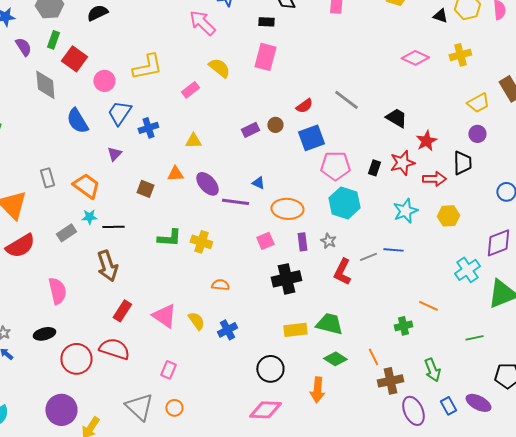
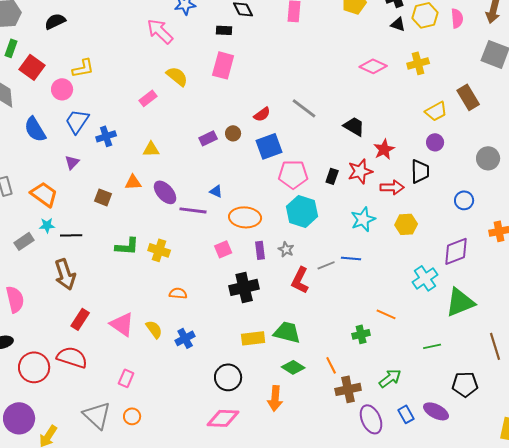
yellow L-shape: (147, 67) -> (83, 68), moved, size x0.7
green arrow: (432, 370) -> (390, 378), turned -105

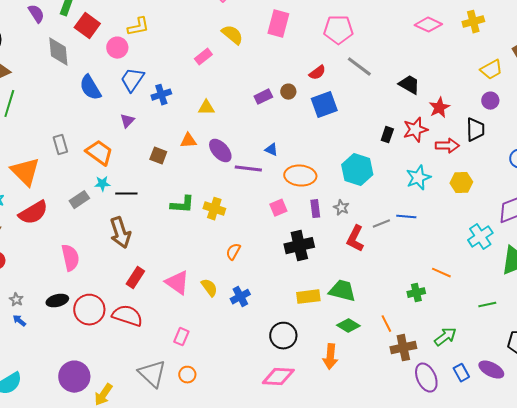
pink pentagon: (293, 174) -> (338, 30), moved
orange semicircle: (178, 293) -> (233, 252), turned -66
red circle: (34, 367) -> (89, 310), moved

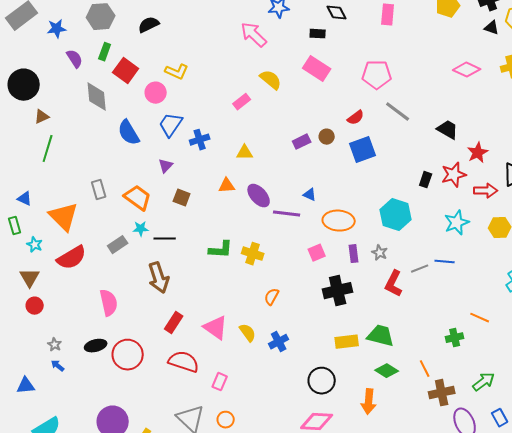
pink rectangle: (278, 24) -> (317, 69), turned -72
yellow L-shape: (138, 27) -> (177, 72), turned 35
brown square: (158, 156) -> (182, 198), moved
red semicircle: (127, 316) -> (184, 362), moved

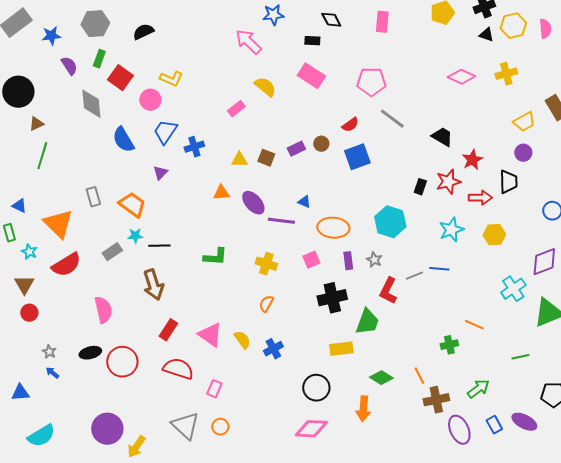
brown square: (182, 198) -> (266, 158), moved
yellow cross: (253, 254) -> (266, 264), moved
green trapezoid: (381, 336) -> (367, 322), moved, turned 96

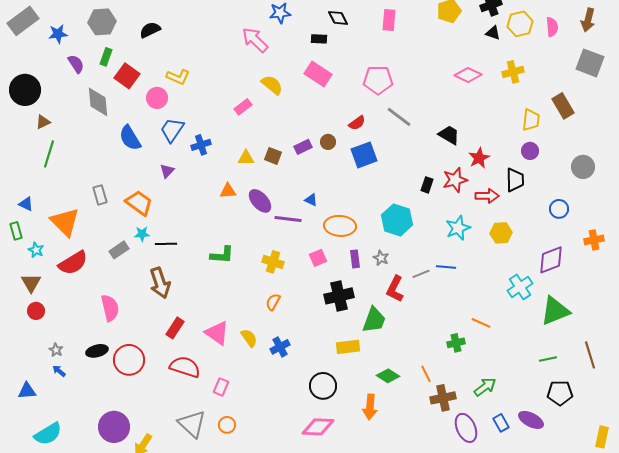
yellow trapezoid: (524, 122) -> (531, 120), turned -55
green line: (520, 357) -> (548, 359), moved

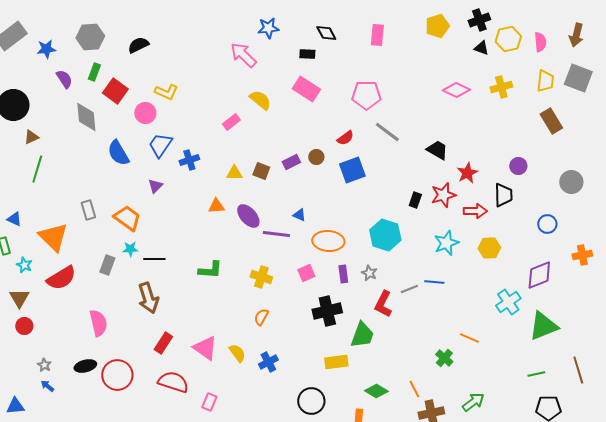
yellow trapezoid: (531, 120) -> (545, 81), moved
gray rectangle: (119, 250) -> (107, 265), turned -36
green cross: (456, 343) -> (444, 358), turned -36

